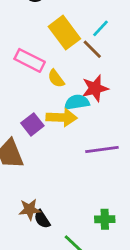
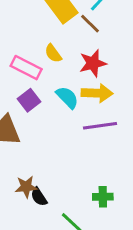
pink rectangle: (30, 60) -> (26, 68), moved
cyan semicircle: (77, 102) -> (67, 97), moved, turned 55
yellow arrow: (62, 118) -> (97, 93), moved

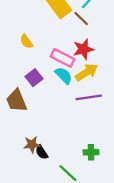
yellow semicircle: (53, 53) -> (26, 42), moved
pink rectangle: (26, 68) -> (62, 58), moved
yellow arrow: (97, 93) -> (87, 72), turned -35

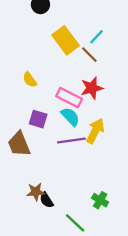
yellow arrow: (87, 72) -> (95, 131), moved, turned -30
purple square: (34, 78) -> (38, 119), turned -35
purple line: (89, 97) -> (71, 140), moved
green cross: (91, 152) -> (100, 200), turned 32

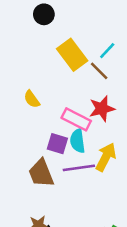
cyan semicircle: (70, 117) -> (78, 141), turned -144
purple square: (38, 119) -> (57, 144), moved
brown trapezoid: (19, 144) -> (41, 173), moved

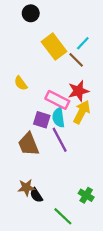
yellow arrow: (106, 157) -> (82, 112), moved
purple line: (79, 168) -> (60, 140), turned 70

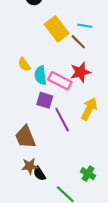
cyan line: (83, 43) -> (85, 26), turned 56
yellow arrow: (82, 112) -> (89, 109), moved
cyan semicircle: (58, 118) -> (40, 75), moved
brown trapezoid: (28, 144) -> (25, 137), moved

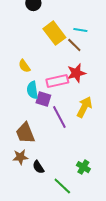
cyan semicircle: (40, 75) -> (32, 90), moved
pink rectangle: (60, 81) -> (57, 81), turned -40
brown star: (30, 166) -> (20, 157), moved

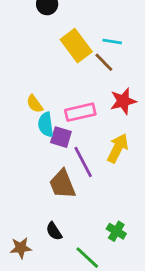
yellow semicircle: (24, 66) -> (35, 104), moved
red star: (76, 73) -> (123, 101), moved
brown trapezoid: (25, 133) -> (62, 184), moved
brown star: (20, 157) -> (21, 248), moved

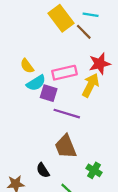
cyan semicircle: (46, 125) -> (36, 83), turned -114
yellow arrow: (118, 148) -> (91, 85), moved
purple line: (83, 162) -> (67, 114), turned -45
brown trapezoid: (62, 184) -> (66, 147), moved

